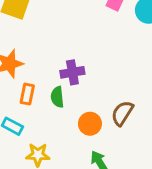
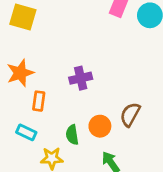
green semicircle: (57, 97) -> (72, 135), moved

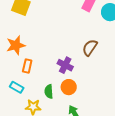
purple cross: (81, 78) -> (65, 65), moved, turned 35
brown semicircle: (130, 114) -> (90, 48), moved

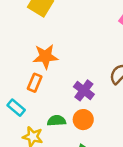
orange star: (16, 45) -> (45, 57), moved
green semicircle: (49, 92) -> (57, 121), turned 80

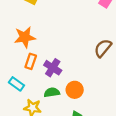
orange star: (45, 57) -> (25, 37), moved
purple cross: (84, 90) -> (53, 68), moved

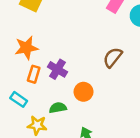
purple cross: (53, 68) -> (57, 69), moved
orange circle: (75, 90) -> (83, 92), moved

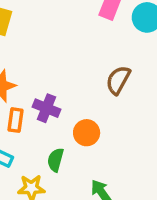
green semicircle: (58, 108) -> (55, 160), turned -56

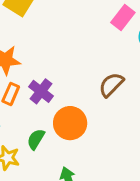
orange circle: (87, 133) -> (70, 123), size x1.4

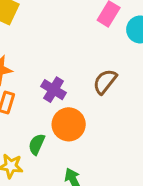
purple cross: (41, 91) -> (54, 90), moved

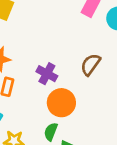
green semicircle: (37, 144) -> (51, 132), moved

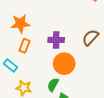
purple cross: (47, 74) -> (56, 40), turned -35

